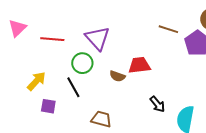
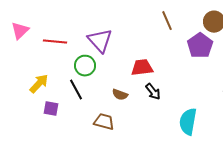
brown line: (168, 29) -> (167, 21), moved, turned 48
brown semicircle: (117, 76) -> (120, 95), moved
black arrow: (157, 104) -> (153, 92), moved

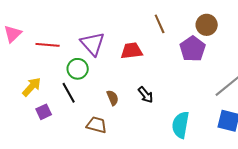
red trapezoid: (142, 68) -> (132, 51), moved
brown semicircle: (120, 95) -> (113, 98), turned -133
purple square: (51, 109) -> (44, 112), turned -35

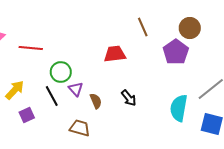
purple triangle: (93, 44) -> (76, 89), moved, size x0.6
cyan semicircle: (181, 125) -> (179, 108), moved

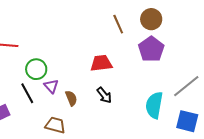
brown circle: (190, 28) -> (151, 19), moved
red trapezoid: (115, 54) -> (101, 63), moved

